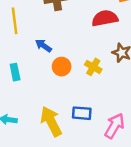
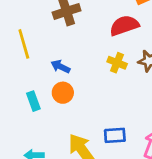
orange circle: (62, 67) -> (63, 93), moved
yellow cross: (93, 67) -> (117, 63), moved

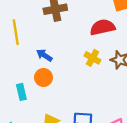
cyan rectangle: (33, 101) -> (21, 92), moved

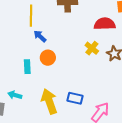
blue arrow: (44, 55) -> (40, 36), moved

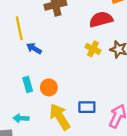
orange circle: (48, 58) -> (49, 87), moved

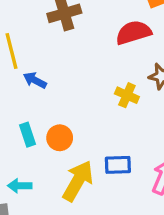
yellow cross: (93, 49) -> (127, 95), moved
yellow arrow: (60, 117) -> (78, 181), turned 64

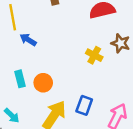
blue rectangle: (118, 165) -> (84, 105), turned -72
cyan arrow: (20, 186) -> (12, 116), turned -140

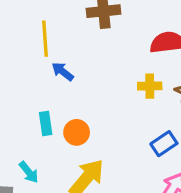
yellow cross: (94, 55) -> (150, 86), moved, turned -35
blue rectangle: (84, 105) -> (164, 144), moved, turned 30

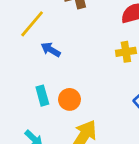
yellow line: (45, 39) -> (32, 24), turned 52

